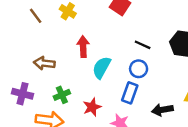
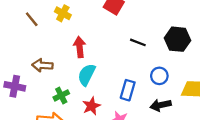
cyan semicircle: (102, 67) -> (87, 75), moved
blue circle: (139, 69) -> (159, 76), moved
purple cross: (22, 94) -> (15, 86), moved

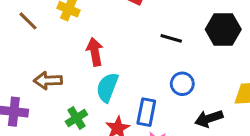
blue circle: (159, 76) -> (182, 84), moved
blue rectangle: (128, 90) -> (146, 112), moved

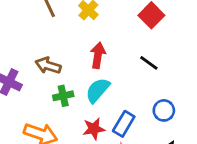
black line: (171, 38) -> (149, 63), moved
green cross: (76, 118) -> (63, 96), moved

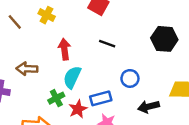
green cross: (63, 96) -> (56, 98), moved
blue rectangle: (124, 124) -> (101, 98), turned 60

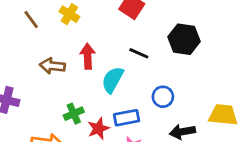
black hexagon: (164, 39) -> (184, 39), moved
brown arrow: (27, 69) -> (52, 66), moved
cyan semicircle: (72, 77) -> (113, 80), moved

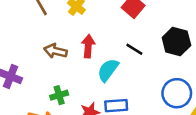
blue circle: (163, 97) -> (177, 93), moved, size x1.5
green cross: (74, 114) -> (59, 95), moved

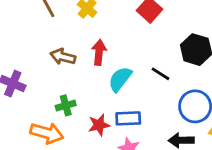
black line: (134, 49) -> (160, 74), moved

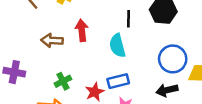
black line: (160, 74) -> (128, 19), moved, turned 70
cyan semicircle: (120, 79) -> (117, 46), moved, turned -40

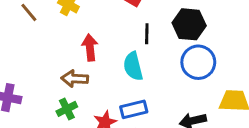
brown arrow: (52, 40) -> (75, 79), moved
blue circle: (173, 59) -> (198, 62), moved

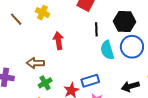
cyan semicircle: (133, 66) -> (107, 50), moved
brown arrow: (75, 79) -> (35, 63), moved

